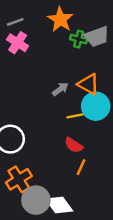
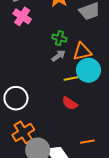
green cross: (79, 39) -> (59, 38), moved
orange triangle: (88, 84) -> (82, 52), turned -42
orange line: (81, 167) -> (87, 142), moved, turned 56

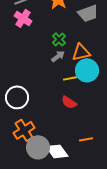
green cross: (59, 38) -> (59, 39), turned 32

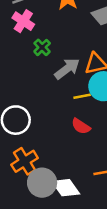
green cross: (59, 39) -> (42, 47), moved
gray arrow: (58, 56) -> (67, 69), size x1.5

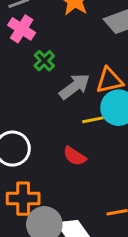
red semicircle: (81, 126) -> (75, 156), moved
orange cross: (25, 161) -> (23, 199), turned 32

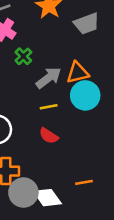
yellow line: (93, 120) -> (49, 107), moved

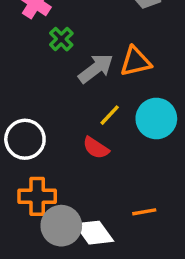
cyan circle: (85, 95) -> (156, 119), moved
yellow line: (49, 107) -> (110, 115), moved, turned -36

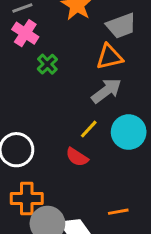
orange triangle: (136, 61) -> (109, 57), moved
gray arrow: (96, 68) -> (106, 91), moved

